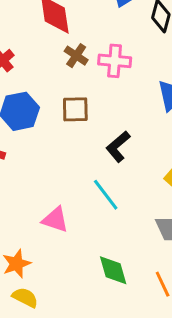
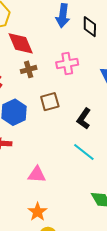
brown cross: (76, 56) -> (29, 69), moved, turned -35
pink triangle: (55, 220) -> (37, 174), moved

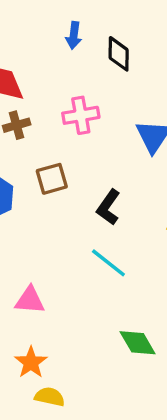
blue arrow: (63, 16) -> (74, 35), size x0.7

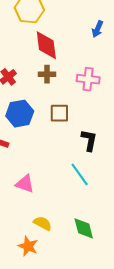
black L-shape: (108, 207) -> (89, 140), turned 140
orange star: (31, 362) -> (28, 246), moved, turned -30
yellow semicircle: (50, 397) -> (43, 223), moved

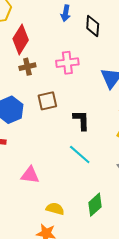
red diamond: (46, 45) -> (21, 39), turned 52
green diamond: (84, 228) -> (95, 205), turned 75

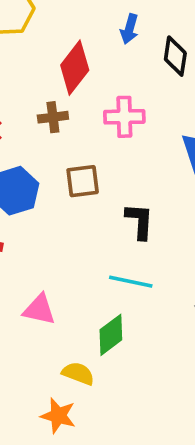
red diamond: (21, 39) -> (75, 68), moved
cyan line: (80, 155) -> (131, 282), turned -35
green diamond: (95, 205) -> (111, 335), moved

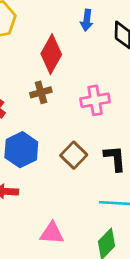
pink cross: (124, 117) -> (95, 100), moved
brown square: (83, 181) -> (74, 155), moved, turned -30

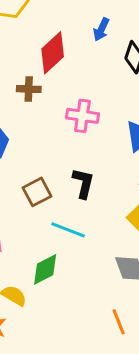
brown square: (74, 155) -> (37, 192), moved

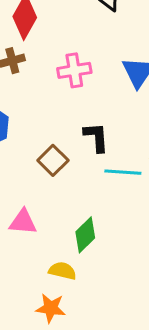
cyan line: (68, 230) -> (123, 172), moved

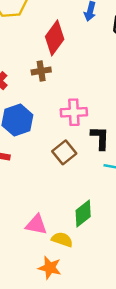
pink cross: (74, 70) -> (74, 112), moved
pink triangle: (23, 222) -> (36, 225), moved

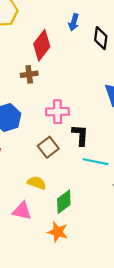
yellow semicircle: (62, 240) -> (37, 183), moved
orange star: (50, 268) -> (58, 232), moved

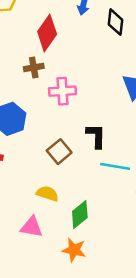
pink cross: (57, 112) -> (62, 91), moved

